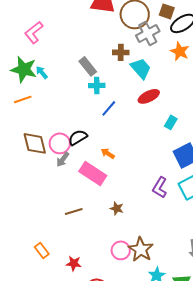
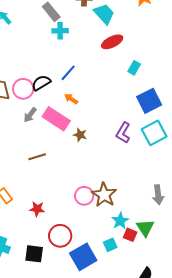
blue line: (109, 108) -> (68, 73), moved
gray arrow: (63, 159) -> (30, 115), moved
brown star: (117, 208) -> (80, 135), moved

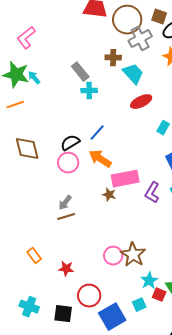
pink circle: (23, 89) -> (68, 163), moved
orange arrow: (71, 99) -> (100, 159), size x1.6
gray arrow: (30, 115) -> (65, 203), moved
pink rectangle: (56, 119) -> (125, 179), moved, turned -44

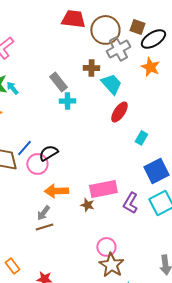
red ellipse: (141, 102) -> (119, 112), turned -30
blue line: (97, 133) -> (24, 148), moved
orange arrow: (100, 159) -> (56, 191), moved, turned -35
pink circle: (68, 163) -> (37, 164), moved
pink circle: (113, 256) -> (106, 247), moved

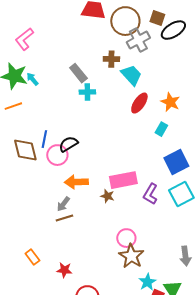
orange star: (150, 67) -> (170, 102), moved
blue line: (24, 148) -> (44, 139), turned -30

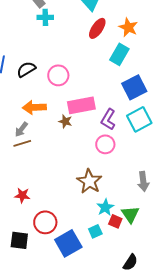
cyan rectangle: (161, 129) -> (119, 54), size x1.5
pink circle: (57, 155) -> (58, 75), moved
pink circle: (126, 238) -> (105, 144), moved

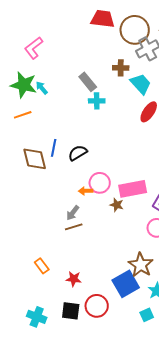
pink circle: (58, 75) -> (100, 183), moved
orange arrow: (34, 107) -> (86, 191), size x0.6
black square: (19, 240) -> (71, 311), moved
blue square: (68, 243) -> (126, 284), moved

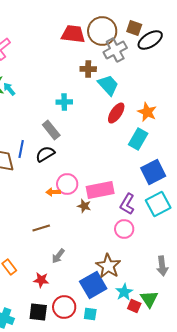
red trapezoid: (103, 19) -> (73, 34), moved
gray rectangle: (88, 82) -> (51, 130), moved
gray arrow: (73, 213) -> (58, 256), moved
cyan square: (147, 315) -> (90, 314), moved, turned 32

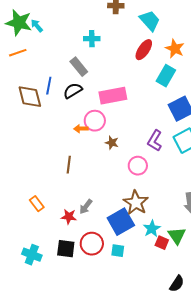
cyan trapezoid: (108, 85) -> (150, 21), moved
pink rectangle: (100, 190) -> (113, 96), moved
brown line: (41, 228) -> (69, 165), turned -66
pink circle: (124, 229) -> (138, 166), moved
gray arrow: (58, 256) -> (86, 207), moved

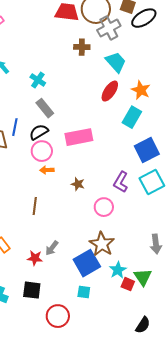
cyan cross: (92, 39) -> (38, 80), moved, turned 35
pink circle: (95, 121) -> (42, 151), moved
red circle: (92, 244) -> (58, 316), moved

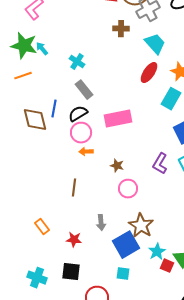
pink circle: (104, 207) -> (128, 189), moved
gray arrow: (52, 248) -> (101, 223), moved, turned -42

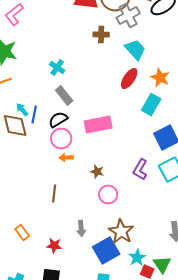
cyan arrow: (42, 49) -> (22, 110), moved

